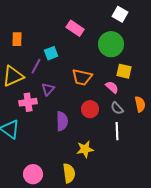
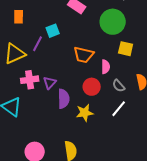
pink semicircle: (112, 87) -> (106, 67), moved, turned 48
purple triangle: (48, 89) -> (50, 83), moved
white line: (117, 131) -> (119, 109), turned 42
yellow star: (85, 149) -> (85, 113), moved

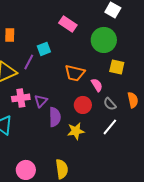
pink semicircle: (106, 67) -> (97, 85), turned -32

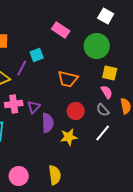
pink semicircle: (97, 85) -> (107, 92), moved

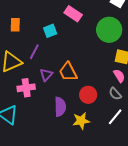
cyan square: (37, 55) -> (50, 31), moved
orange trapezoid: (68, 79) -> (68, 72), moved, turned 50
purple triangle: (34, 107) -> (46, 75), moved

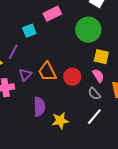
pink rectangle: (73, 14) -> (52, 14), turned -60
red circle: (88, 95) -> (72, 77), moved

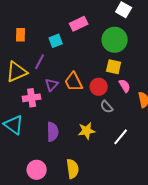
yellow square: (101, 57) -> (114, 67), moved
gray semicircle: (94, 94) -> (107, 107), moved
purple semicircle: (39, 107) -> (53, 132), moved
white line: (94, 117) -> (121, 137), moved

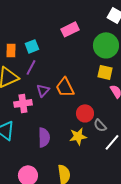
orange rectangle: (21, 35) -> (11, 50), moved
cyan square: (56, 41) -> (32, 46), moved
red circle: (99, 87) -> (85, 113), moved
gray semicircle: (107, 107) -> (100, 125), moved

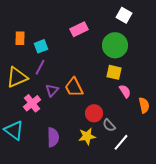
orange rectangle: (11, 50) -> (20, 38), moved
pink cross: (23, 103) -> (32, 103), turned -30

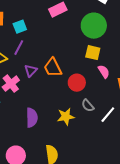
red circle: (94, 113) -> (77, 83), moved
white line: (121, 142) -> (108, 115), moved

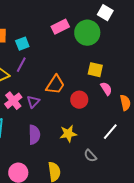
green circle: (94, 26) -> (87, 33), moved
orange trapezoid: (53, 68) -> (55, 85), turned -120
purple triangle: (31, 71) -> (33, 102), moved
gray semicircle: (88, 106) -> (90, 156), moved

